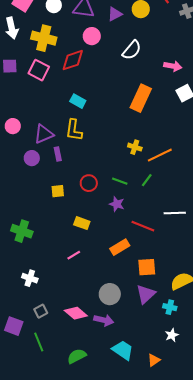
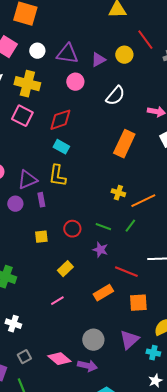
red diamond: (73, 60) -> (60, 120), moved
yellow rectangle: (82, 223) -> (65, 269), turned -63
orange square: (147, 267) -> (138, 303), moved

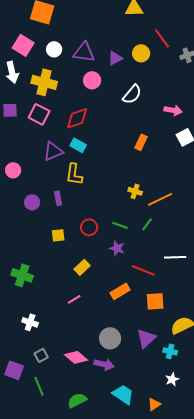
orange rectangle: (124, 144) -> (141, 142), size x0.6
purple triangle: (27, 180) -> (53, 151), moved

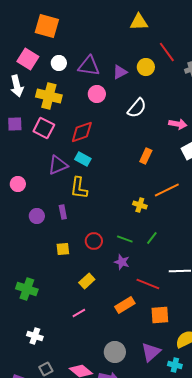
orange line: (160, 199) -> (167, 190), moved

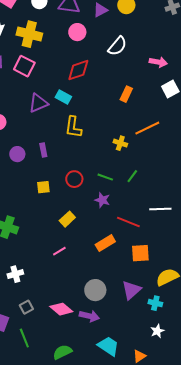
red diamond: (82, 132) -> (78, 70), moved
yellow L-shape: (79, 188) -> (73, 127), moved
white cross: (35, 336) -> (15, 274), turned -35

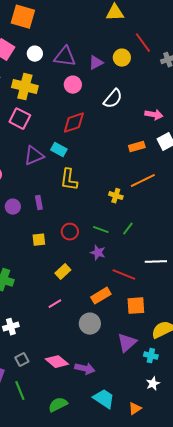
orange rectangle: (126, 94) -> (137, 147), moved, turned 49
gray circle: (95, 290) -> (90, 324), moved

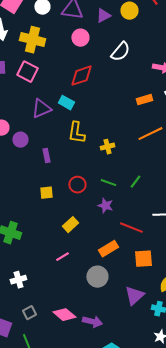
yellow cross: (116, 196) -> (107, 147), moved, turned -32
purple circle: (13, 207) -> (20, 140), moved

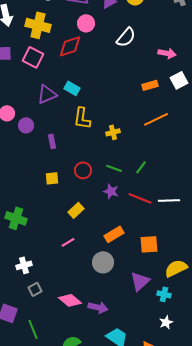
red diamond: (81, 76) -> (70, 46), moved
red line: (131, 228) -> (140, 198), moved
gray square: (29, 313) -> (35, 289), moved

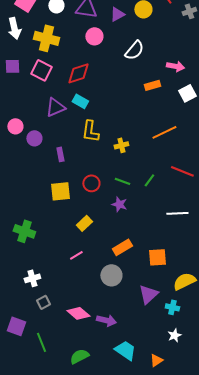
red diamond: (70, 46) -> (78, 73), moved
orange rectangle: (150, 85) -> (152, 85), moved
yellow square: (52, 178) -> (60, 191), size x1.5
red line: (140, 198) -> (182, 171), moved

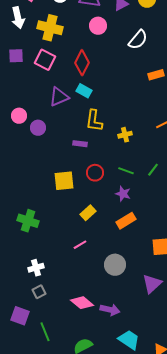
red diamond: (78, 73) -> (82, 63), turned -45
purple rectangle: (60, 154) -> (80, 144), moved, turned -72
orange rectangle: (122, 247) -> (126, 221), moved
gray square: (43, 302) -> (39, 292), moved

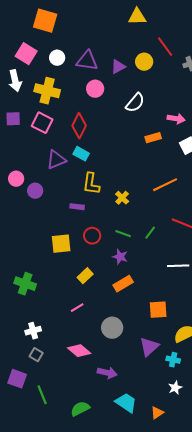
yellow cross: (125, 135) -> (122, 198), turned -32
gray square: (39, 292) -> (36, 355), turned -32
pink diamond: (82, 303) -> (79, 351), moved

